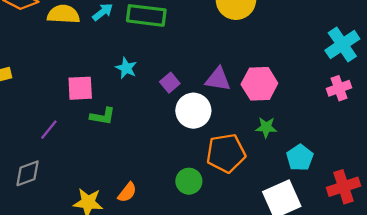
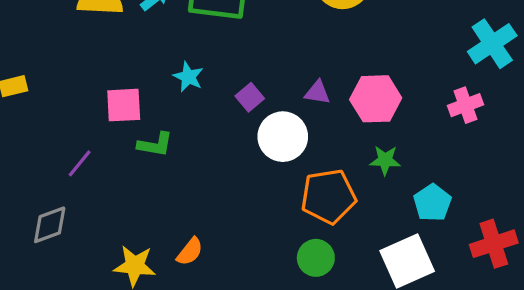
purple triangle: (218, 79) -> (317, 93), size x0.7
pink cross: (339, 88) -> (465, 105), moved
green circle: (189, 181) -> (316, 258), moved

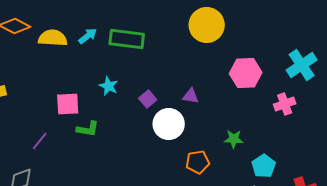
pink hexagon: (376, 99) -> (246, 73), moved
orange pentagon: (328, 196) -> (198, 162), size x0.7

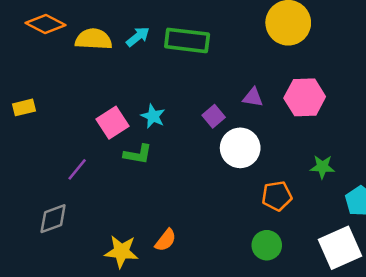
pink hexagon: (246, 73) -> (305, 97), moved
cyan star: (109, 86) -> (153, 116), moved
purple triangle: (191, 96) -> (253, 97), moved
pink square: (68, 104) -> (113, 123), turned -30

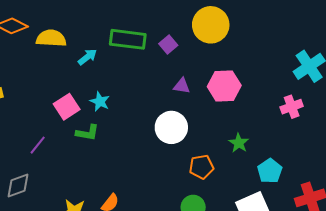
cyan arrow: (138, 37) -> (87, 57), moved
purple square: (214, 116) -> (168, 45), moved
green star: (322, 167) -> (239, 143), turned 30

